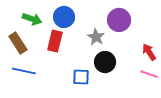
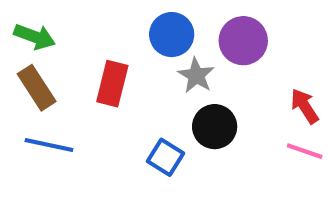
blue circle: (64, 17) -> (172, 35), moved
green arrow: (32, 19) -> (35, 37), moved
blue square: (81, 77) -> (166, 157), turned 30

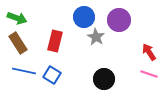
black circle: (215, 127) -> (104, 79), moved
blue square: (166, 157) -> (52, 75), moved

